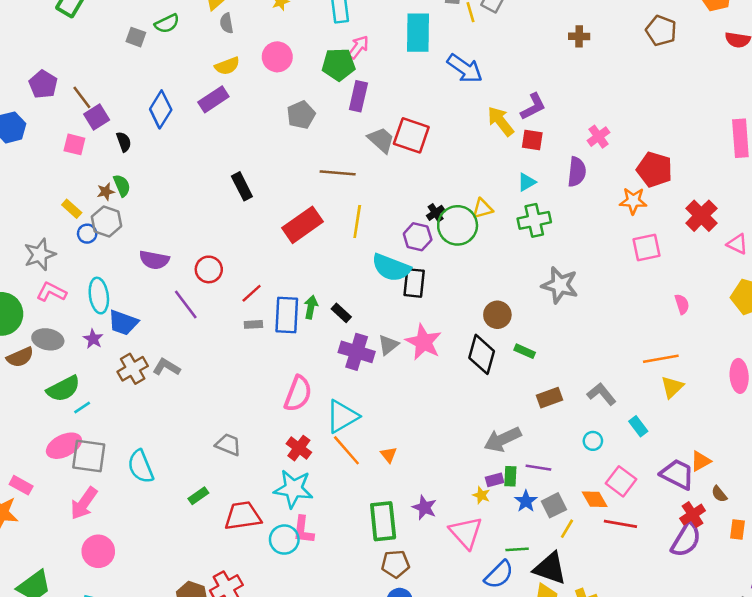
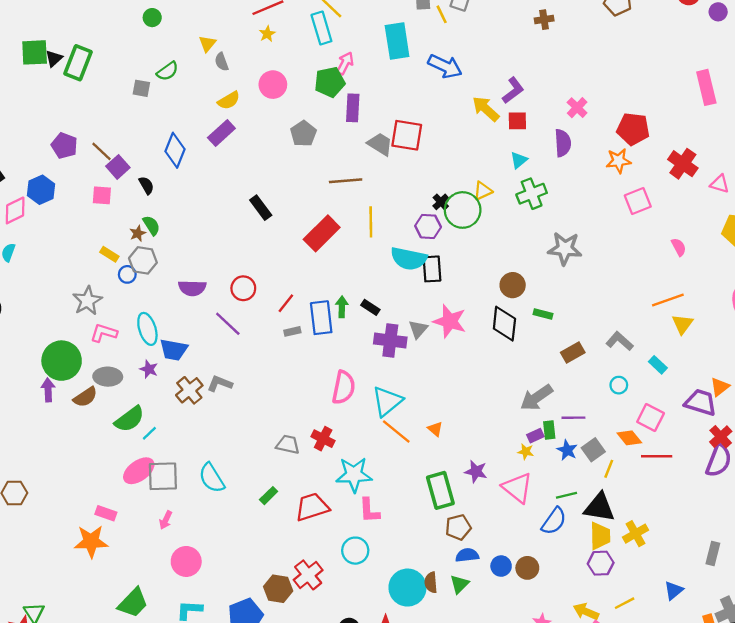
red cross: (299, 448) -> (323, 439), moved
pink arrow: (84, 503) -> (166, 520), size x0.6
cyan circle: (284, 540) -> (355, 551), moved

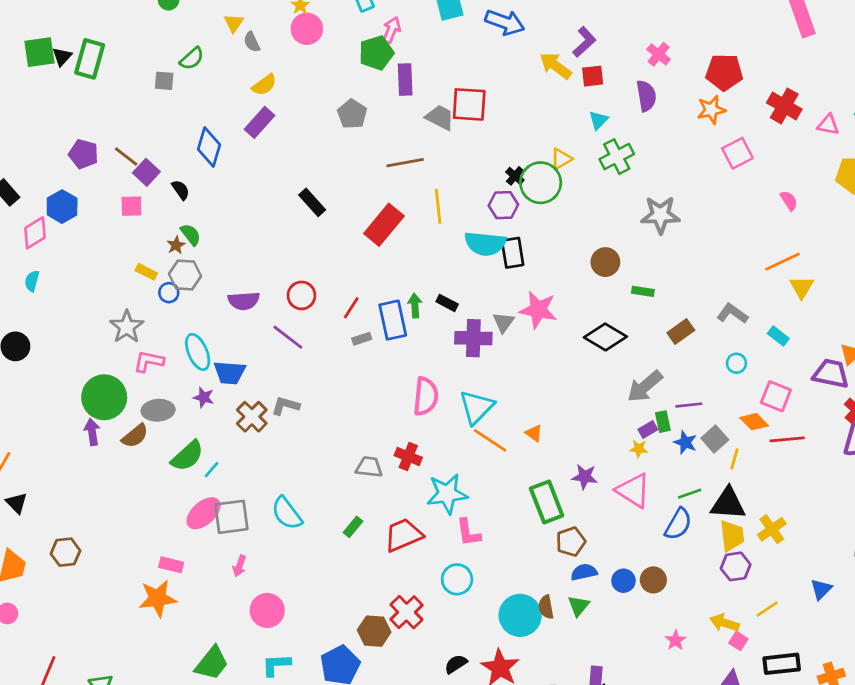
pink circle: (273, 85) -> (307, 29), moved
black diamond: (504, 324) -> (605, 337), moved, turned -60

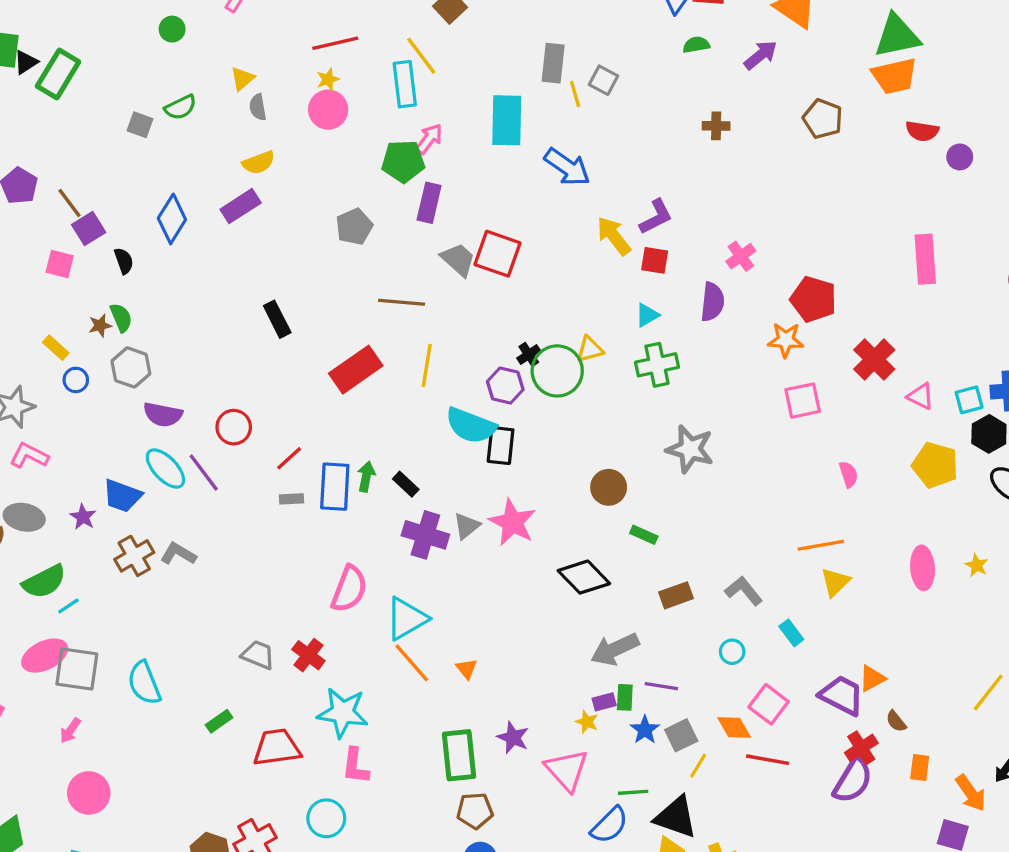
gray hexagon: (185, 275) -> (131, 367), moved
cyan ellipse: (198, 352) -> (165, 469), moved, turned -36

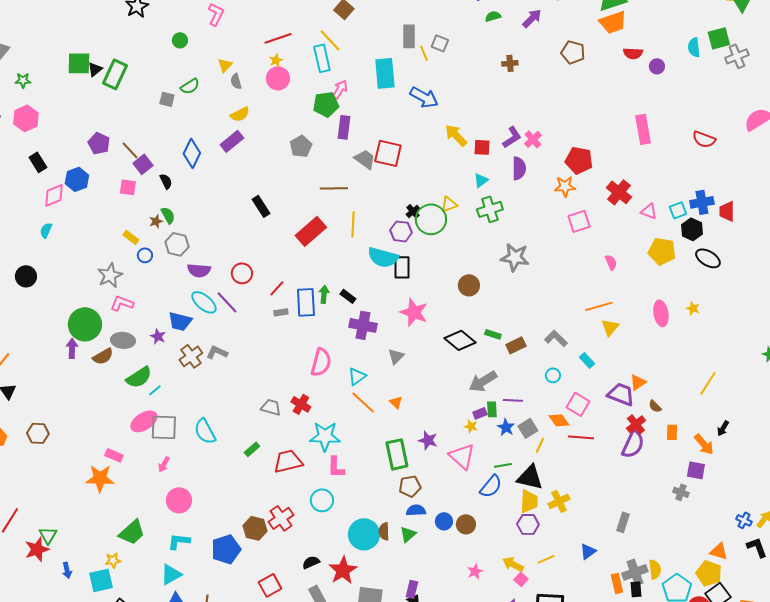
purple L-shape: (656, 217) -> (512, 137), moved
gray triangle: (467, 526) -> (396, 356), moved
green rectangle: (644, 535) -> (493, 334), moved
cyan triangle: (406, 619) -> (357, 376), size x0.7

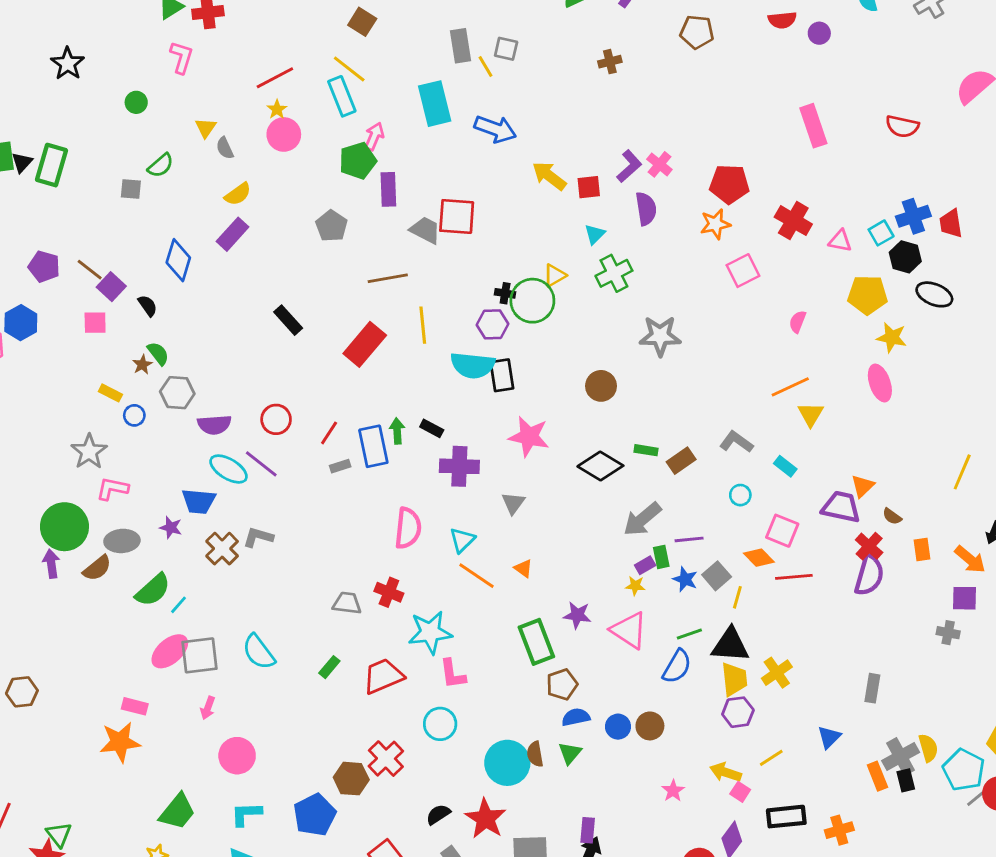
black cross: (413, 211) -> (505, 293), turned -32
pink semicircle: (611, 262) -> (798, 322), turned -126
yellow star: (693, 308) -> (892, 338), moved, size x1.5

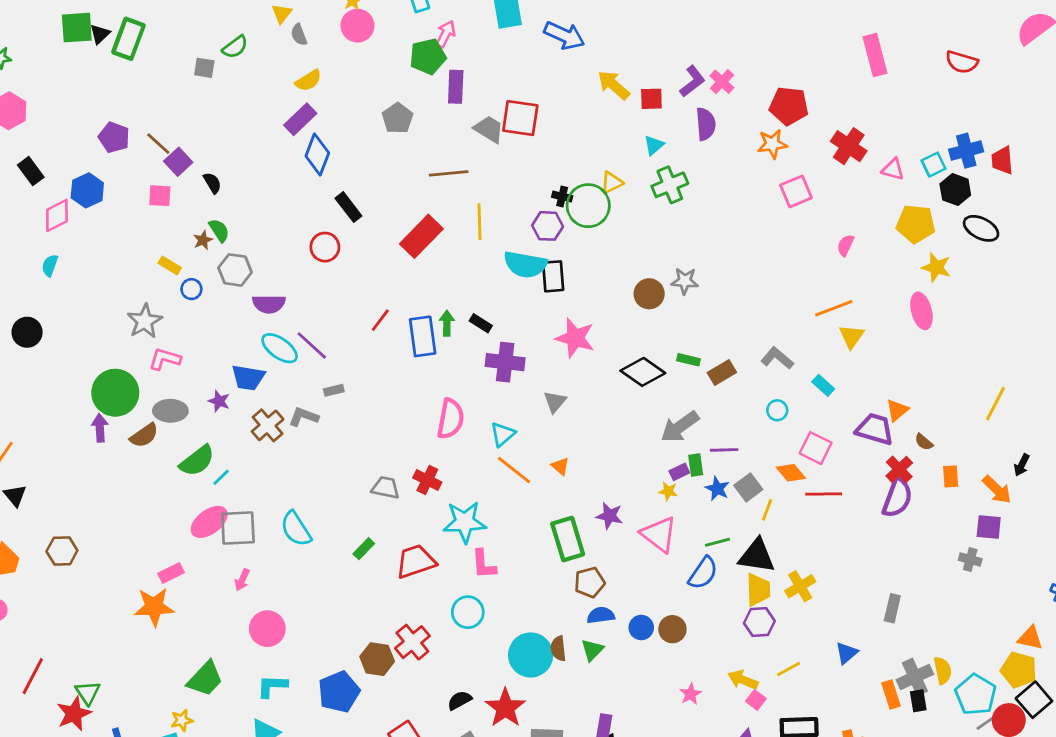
blue diamond: (178, 260) -> (317, 155), moved
gray star: (660, 336) -> (685, 281), moved, size x0.7
red circle: (276, 419) -> (325, 247), moved
gray rectangle: (340, 466) -> (334, 390), moved
pink rectangle: (135, 706) -> (171, 573), turned -45

